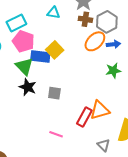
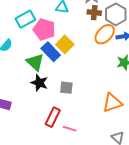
pink pentagon: (23, 41) -> (44, 29), moved
blue rectangle: (40, 57) -> (51, 52), turned 42
red rectangle: (84, 117) -> (53, 117), moved

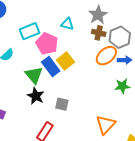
orange triangle: (112, 103) -> (106, 125), turned -35

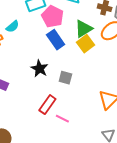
yellow square: (66, 61) -> (86, 44), moved
green triangle: (34, 75) -> (84, 29), moved, turned 36

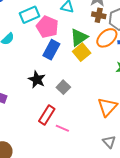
blue rectangle: (56, 40) -> (51, 50), turned 66
gray square: (65, 78) -> (63, 87), turned 32

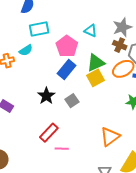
cyan rectangle: (30, 15) -> (39, 29), moved
gray square: (63, 87) -> (72, 101), moved
pink line: (62, 128) -> (62, 149), turned -32

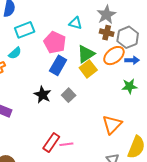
red rectangle: (49, 133) -> (51, 143), moved

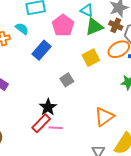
cyan semicircle: (15, 53) -> (22, 29), turned -112
green triangle: (86, 54) -> (94, 27), moved
blue rectangle: (58, 65) -> (41, 50), moved
black star: (43, 95) -> (48, 107), moved

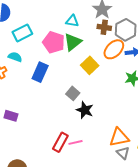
green triangle: (94, 27) -> (73, 42), moved
black star: (48, 107) -> (85, 110), moved
orange triangle: (104, 117) -> (119, 137), moved, turned 40

